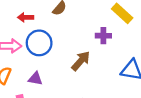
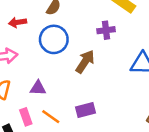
blue circle: (39, 43) -> (54, 39), moved

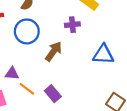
purple rectangle: (86, 110) -> (53, 94), turned 63
orange line: (51, 117) -> (27, 89), moved

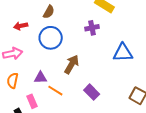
brown arrow: (54, 51) -> (72, 64), moved
purple rectangle: (53, 94) -> (92, 92), moved

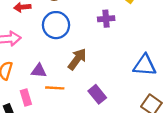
blue triangle: (123, 53) -> (145, 65), moved
orange line: (55, 91) -> (55, 88), turned -35

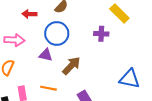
purple triangle: (39, 71) -> (46, 55), moved

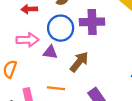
purple cross: (101, 34) -> (92, 22), moved, size x1.5
pink arrow: (14, 40) -> (27, 40), moved

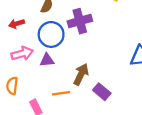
brown arrow: (79, 62) -> (81, 74), moved

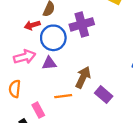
red arrow: (17, 24) -> (32, 25), moved

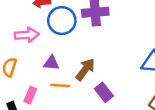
purple triangle: (49, 63) -> (51, 63), moved
pink rectangle: (38, 110) -> (30, 95), turned 40

